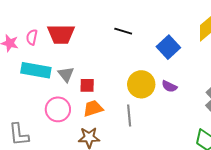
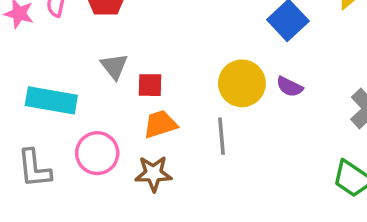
cyan rectangle: (36, 70) -> (51, 100), moved
pink circle: (58, 109) -> (97, 153), moved

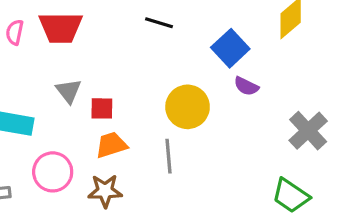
purple semicircle: (290, 87) -> (246, 86), moved

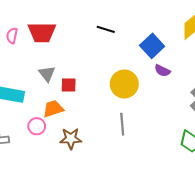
orange trapezoid: (111, 145) -> (53, 109), moved
gray line: (168, 156) -> (122, 124), moved
pink circle: (53, 172) -> (37, 126), size x0.7

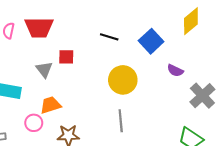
black line: (106, 29) -> (109, 37), moved
purple semicircle: (162, 71) -> (175, 70), moved
red square: (69, 85) -> (66, 57), moved

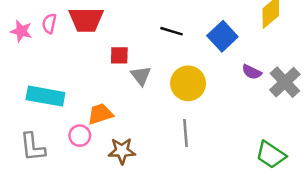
gray triangle: (44, 69) -> (141, 76), moved
gray cross: (202, 96) -> (285, 82), moved

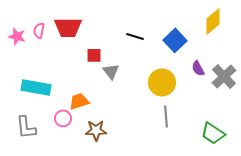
purple semicircle: (252, 72) -> (198, 68), turned 35
yellow circle: (188, 83) -> (162, 82), moved
gray line: (186, 133) -> (166, 116), moved

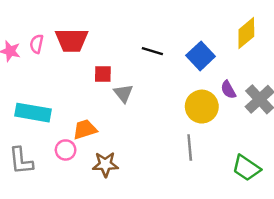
yellow circle: (162, 82) -> (202, 107), moved

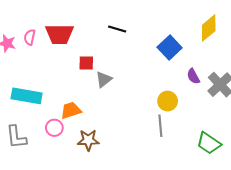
black line: (152, 51) -> (117, 29), moved
gray triangle: (123, 93) -> (104, 79), turned 30
yellow circle: (202, 107) -> (168, 101), moved, size x0.7

